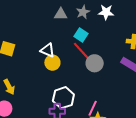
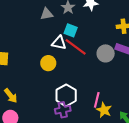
white triangle: (48, 50) -> (59, 43), moved
gray circle: (95, 63) -> (106, 53), moved

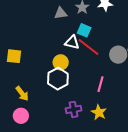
white hexagon: (66, 95) -> (58, 79), moved
pink line: (97, 100) -> (101, 84), moved
yellow star: (104, 110) -> (99, 112), moved

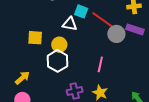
red line: (88, 47) -> (102, 20), moved
yellow square: (14, 56) -> (35, 38), moved
yellow arrow: (22, 94) -> (22, 78), turned -91

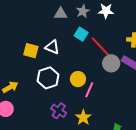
white triangle: (70, 24) -> (52, 47), moved
yellow circle: (59, 45) -> (78, 79), moved
purple cross: (75, 91) -> (59, 111), turned 35

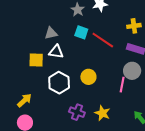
gray triangle: (61, 14) -> (51, 33), moved
gray circle: (111, 63) -> (132, 71), moved
pink line: (89, 90) -> (122, 85), moved

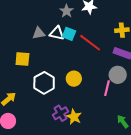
white triangle: (56, 52) -> (57, 33), moved
purple cross: (77, 112) -> (60, 113), turned 35
yellow star: (102, 113) -> (74, 117), moved

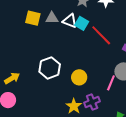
yellow square: (22, 59) -> (33, 18), moved
yellow circle: (74, 79) -> (79, 77), moved
purple cross: (60, 113) -> (92, 102), moved

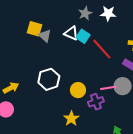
gray triangle: (52, 18) -> (45, 36), moved, turned 40
pink line: (111, 83) -> (108, 88), moved, turned 56
purple cross: (92, 102) -> (96, 102), moved

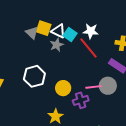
gray star: (85, 13) -> (57, 45), moved
white star: (108, 13) -> (91, 31), moved
yellow square: (34, 29) -> (44, 28), moved

